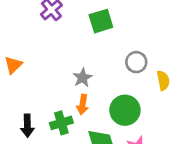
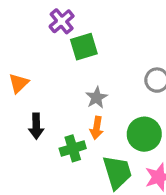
green square: (101, 21) -> (84, 47), moved
black arrow: (27, 126) -> (36, 126), moved

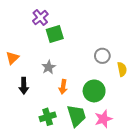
gray star: (97, 98) -> (49, 67), moved
green cross: (73, 148) -> (48, 117), moved

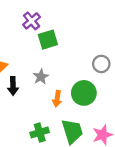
black arrow: (24, 86) -> (13, 86), moved
green circle: (94, 91) -> (84, 93), moved

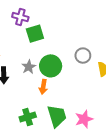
purple cross: (32, 21) -> (20, 17), turned -35
green circle: (84, 93) -> (51, 66), moved

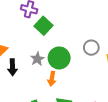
green square: (35, 34) -> (44, 26), turned -30

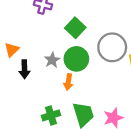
green square: (44, 26) -> (75, 28), moved
gray circle: (91, 48) -> (112, 47), size x1.6

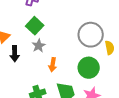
green square: (75, 28) -> (35, 26), moved
green circle: (76, 59) -> (89, 68), moved

